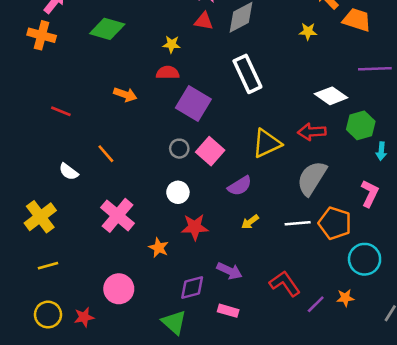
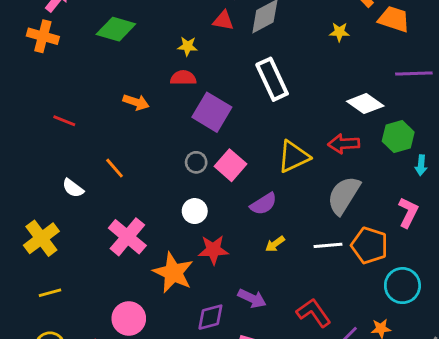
orange star: (159, 248) -> (173, 273), size x1.8

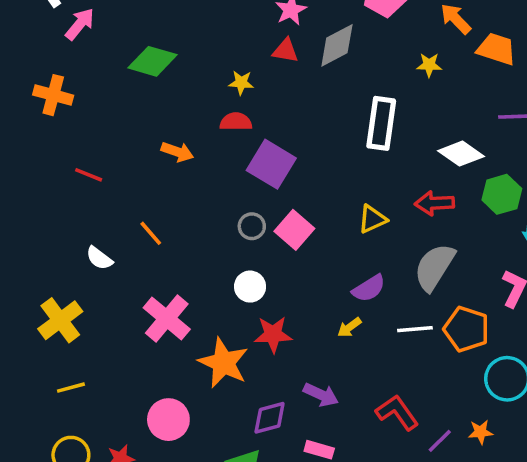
orange cross: (43, 36) -> (53, 95), moved
white rectangle: (272, 79) -> (381, 123), moved, turned 33
yellow triangle: (294, 157) -> (372, 219), size x0.7
purple semicircle: (263, 204) -> (369, 288), moved

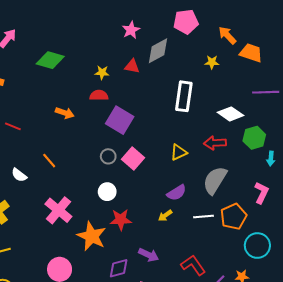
red triangle: (285, 51) -> (132, 66), moved
orange pentagon: (466, 329) -> (234, 217), turned 30

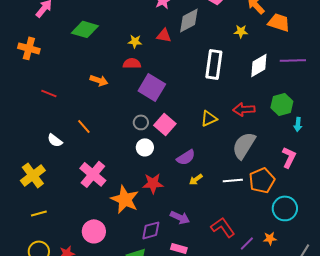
white diamond: (230, 114) -> (259, 65), moved, turned -65
white circle: (107, 192) -> (145, 147), moved
purple semicircle: (177, 193) -> (186, 157), moved

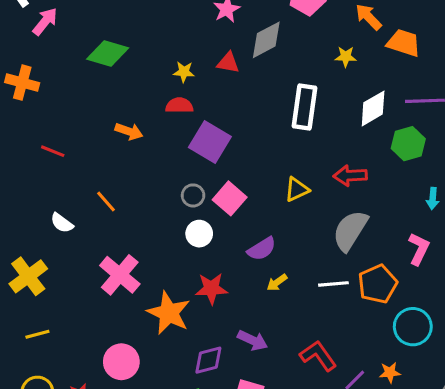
green hexagon: (282, 104) -> (408, 144), moved

